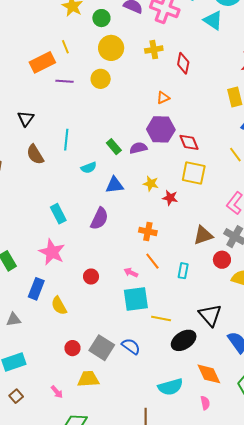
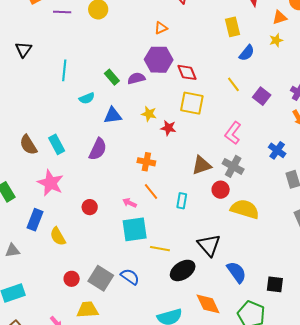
brown semicircle: (35, 154) -> (28, 145), moved

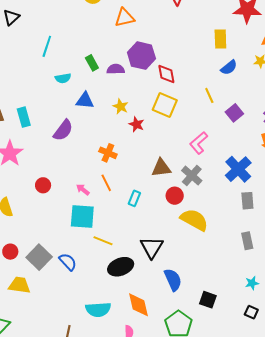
orange triangle: (161, 28) -> (125, 18), moved, size x1.5
blue cross: (277, 150) -> (238, 169), size x1.5

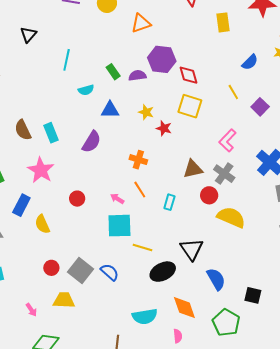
yellow rectangle: (220, 39) -> (223, 22), moved

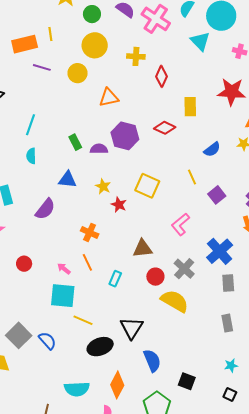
red diamond: (188, 75) -> (165, 128), moved, turned -55
cyan semicircle: (86, 90) -> (31, 156), moved, turned 98
gray cross: (224, 174) -> (184, 269), moved
orange diamond: (184, 308) -> (117, 385), turned 40

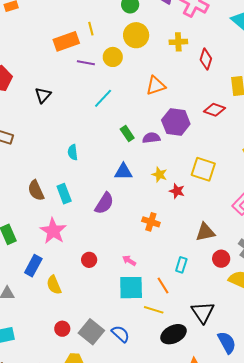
yellow circle: (78, 73) -> (113, 57), moved
cyan line: (31, 125) -> (103, 98), moved, turned 30
cyan semicircle: (31, 156) -> (73, 152), moved
orange line: (87, 262) -> (163, 286), moved

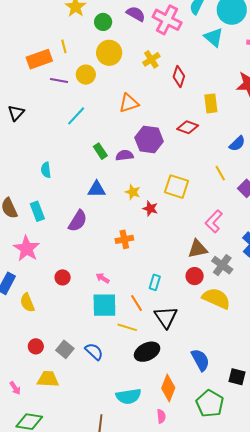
yellow cross: (178, 42) -> (151, 59), turned -30
orange cross: (151, 222) -> (124, 239), turned -30
brown triangle: (205, 232) -> (198, 249), moved
black triangle: (203, 312) -> (166, 317), moved
gray square: (91, 332) -> (65, 349), size x0.7

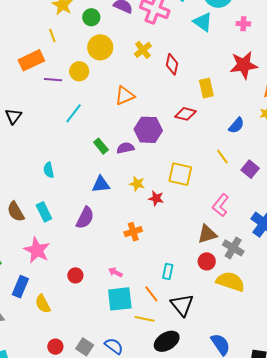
yellow line: (64, 46) -> (52, 35), moved

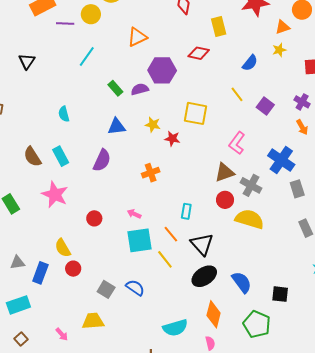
blue rectangle: (20, 287) -> (40, 273), moved
yellow line: (145, 319) -> (165, 259), turned 42
black ellipse: (167, 341) -> (204, 276), moved
red circle: (55, 347) -> (73, 269), moved

